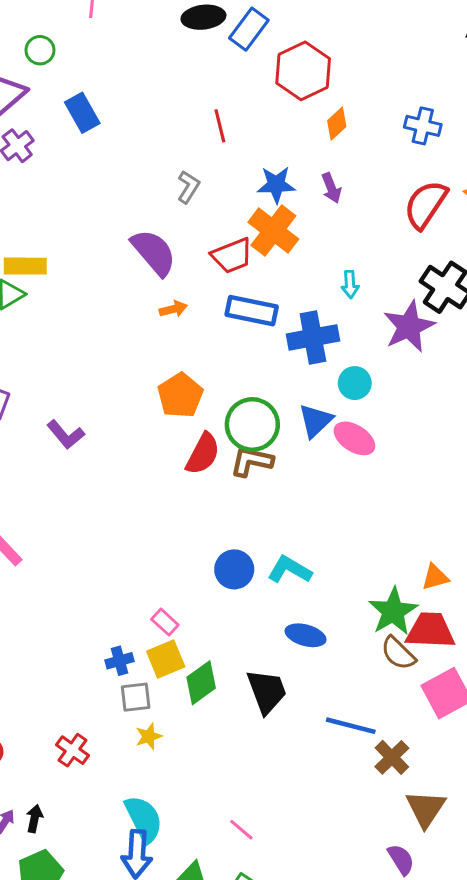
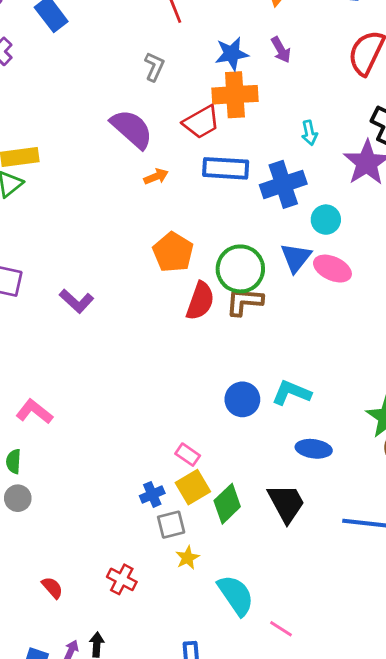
orange cross: (273, 231) -> (235, 95), turned -33
cyan semicircle: (144, 819) -> (236, 595), moved

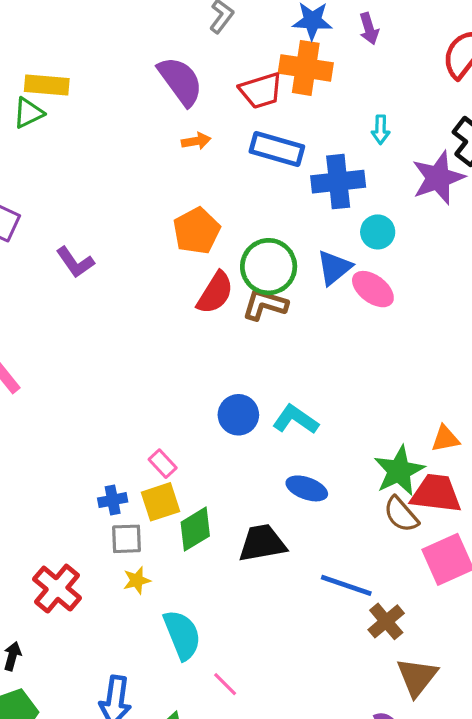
black trapezoid: (286, 503) -> (262, 543), turned -84
red cross: (122, 579) -> (57, 589), size x1.4

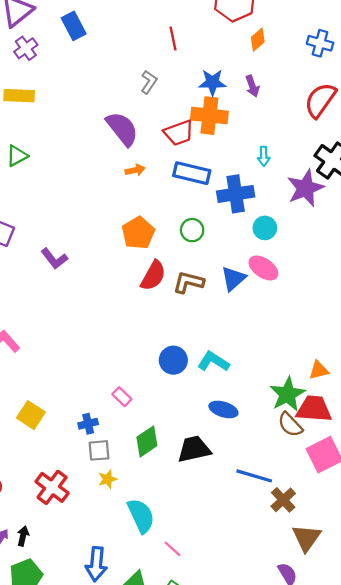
yellow rectangle: (47, 85) -> (19, 96), moved
green circle: (269, 267) -> (192, 230), moved, size x0.6
blue triangle: (334, 268) -> (233, 279), moved
yellow square: (161, 502) -> (31, 415), moved, turned -36

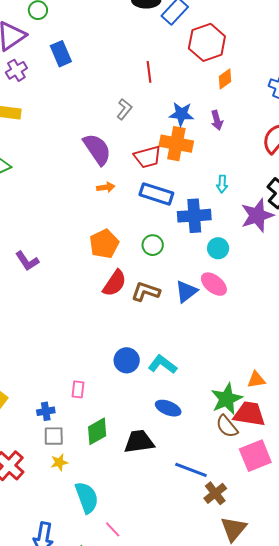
pink rectangle: (122, 397) -> (78, 389), turned 48

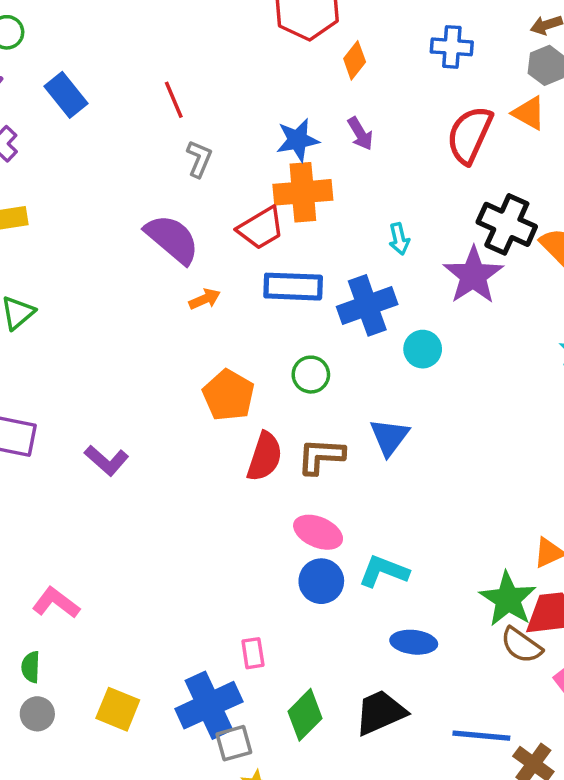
red line: (149, 72) -> (174, 100), moved
pink ellipse: (214, 284) -> (318, 532), moved
blue cross: (46, 411) -> (209, 705), size x2.0

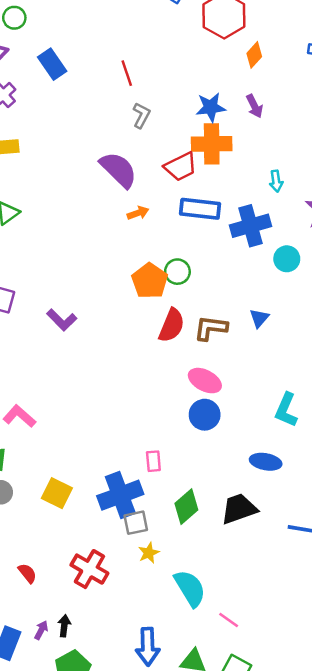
green circle: (311, 375) -> (177, 272), moved
blue triangle: (389, 437) -> (259, 318), size x0.7
cyan L-shape: (384, 571) -> (286, 410), moved, turned -92

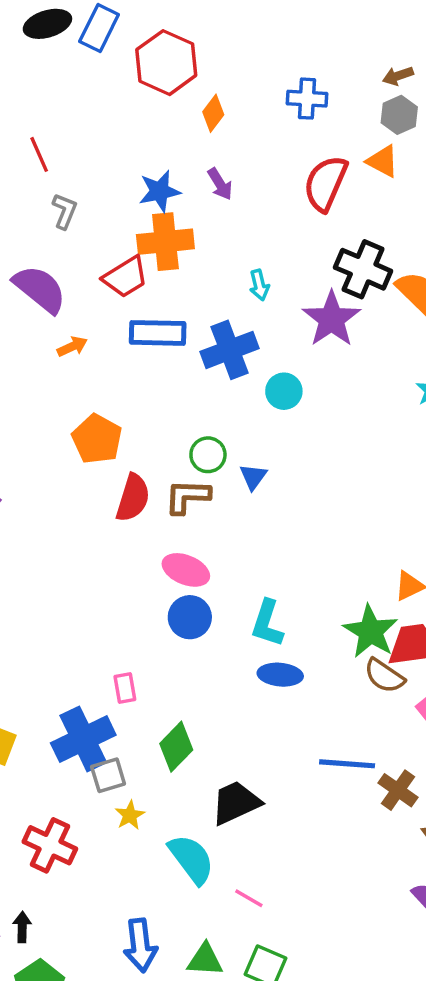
green circle: (177, 272) -> (208, 455), moved
cyan L-shape: (286, 410) -> (267, 623), moved
black trapezoid: (239, 509) -> (236, 803), moved

